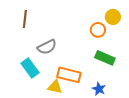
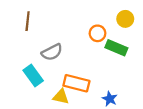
orange circle: (98, 30) -> (97, 33), moved
green rectangle: (105, 58) -> (116, 48), moved

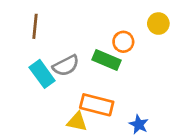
green rectangle: (116, 48) -> (107, 60), moved
cyan rectangle: (33, 75) -> (42, 74), moved

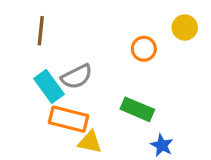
green rectangle: (107, 60) -> (137, 109), moved
orange rectangle: (97, 105) -> (69, 119), moved

